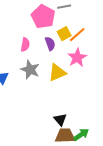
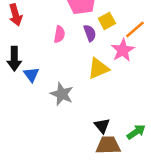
orange line: (77, 35) -> (135, 29), moved
gray star: (30, 70) -> (62, 94), moved
green arrow: (81, 135) -> (136, 132), moved

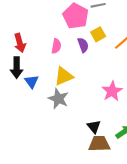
red arrow: (16, 15) -> (20, 43), moved
pink star: (123, 50) -> (112, 91), moved
yellow triangle: (98, 68) -> (64, 76), moved

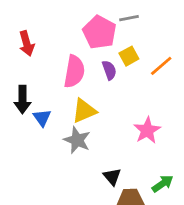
red arrow: (20, 43) -> (27, 43), moved
pink semicircle: (56, 46) -> (74, 71), size x1.6
black triangle: (94, 127) -> (112, 177), moved

